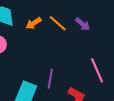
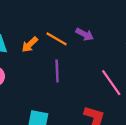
purple line: (50, 79) -> (57, 71), moved

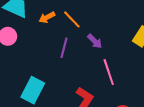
purple arrow: (85, 34) -> (95, 41), moved

